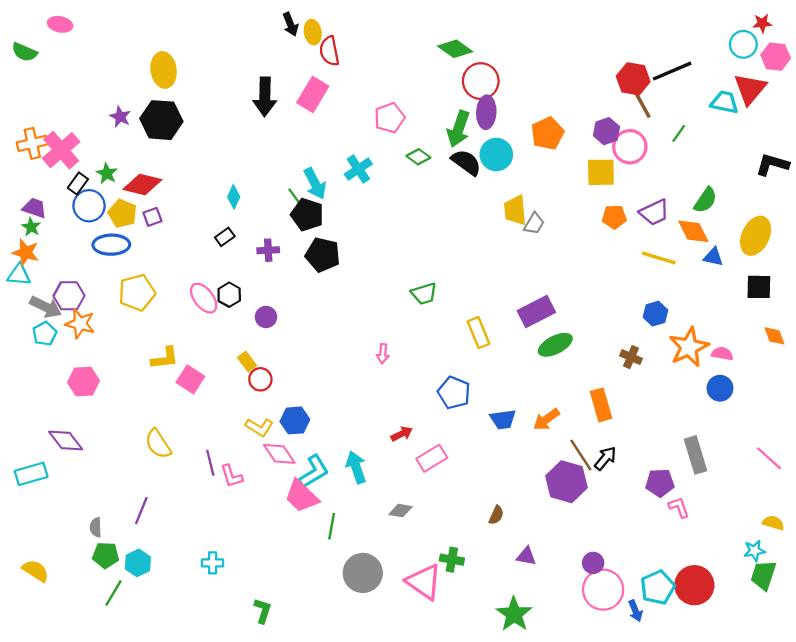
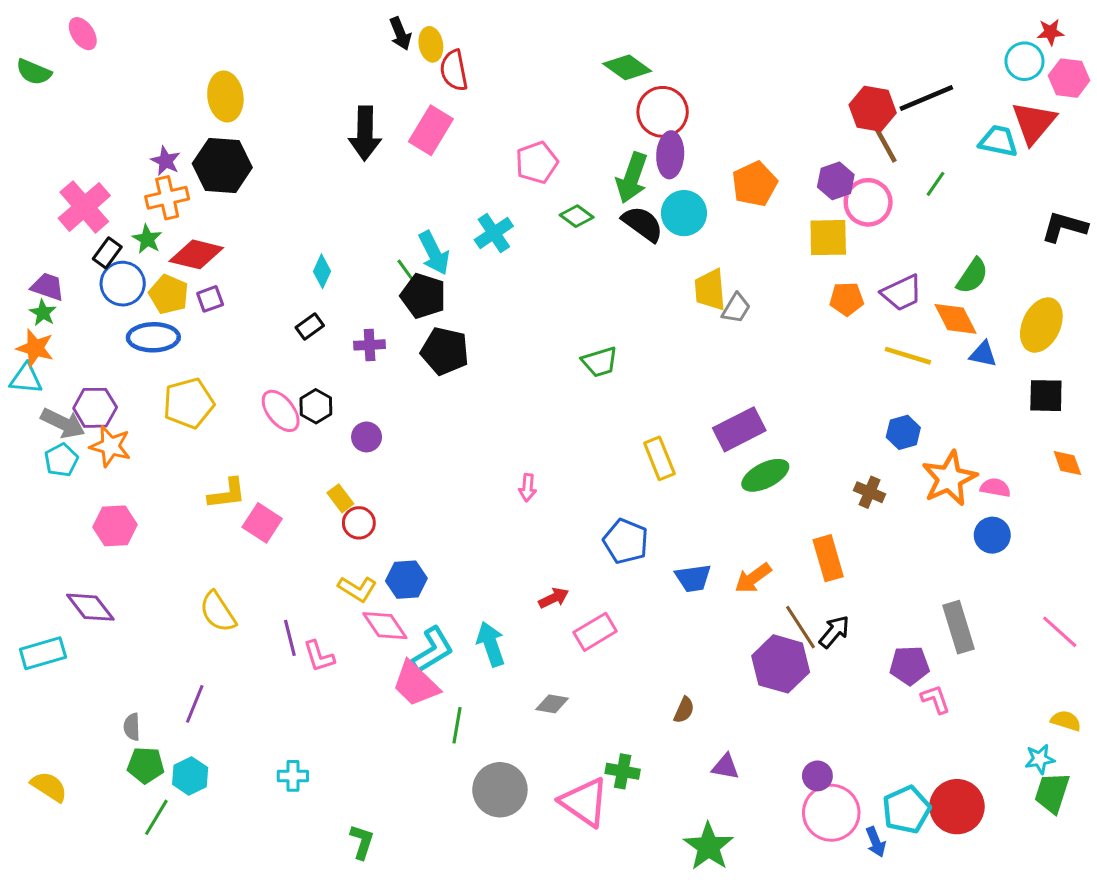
pink ellipse: (60, 24) -> (83, 34), turned 45
orange cross: (32, 143) -> (167, 198), moved
green trapezoid: (424, 294) -> (600, 362), moved

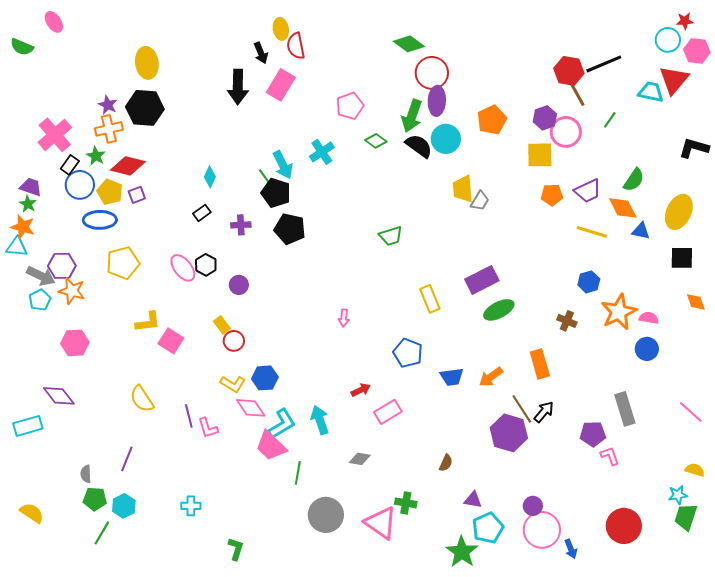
black arrow: (400, 34) -> (261, 53), moved
cyan pentagon: (906, 810) -> (488, 528), moved

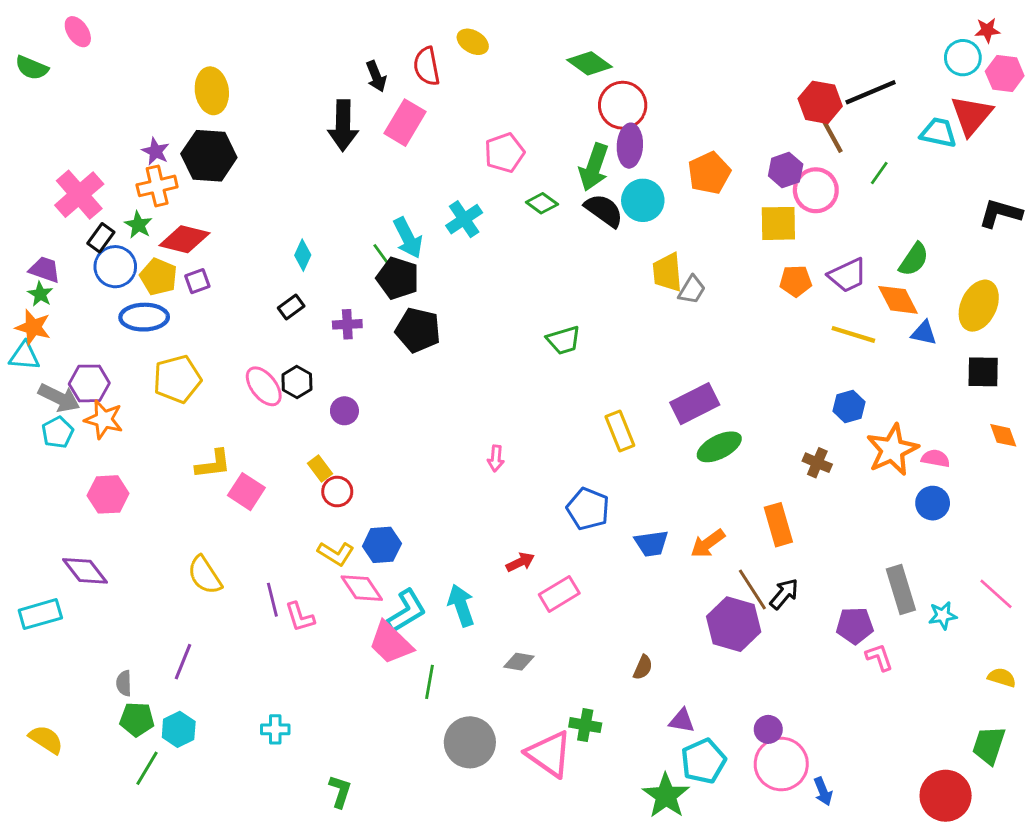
yellow ellipse: (281, 29) -> (473, 42), moved, turned -50
cyan star: (678, 495) -> (943, 616), moved
red circle: (624, 526) -> (946, 796), moved

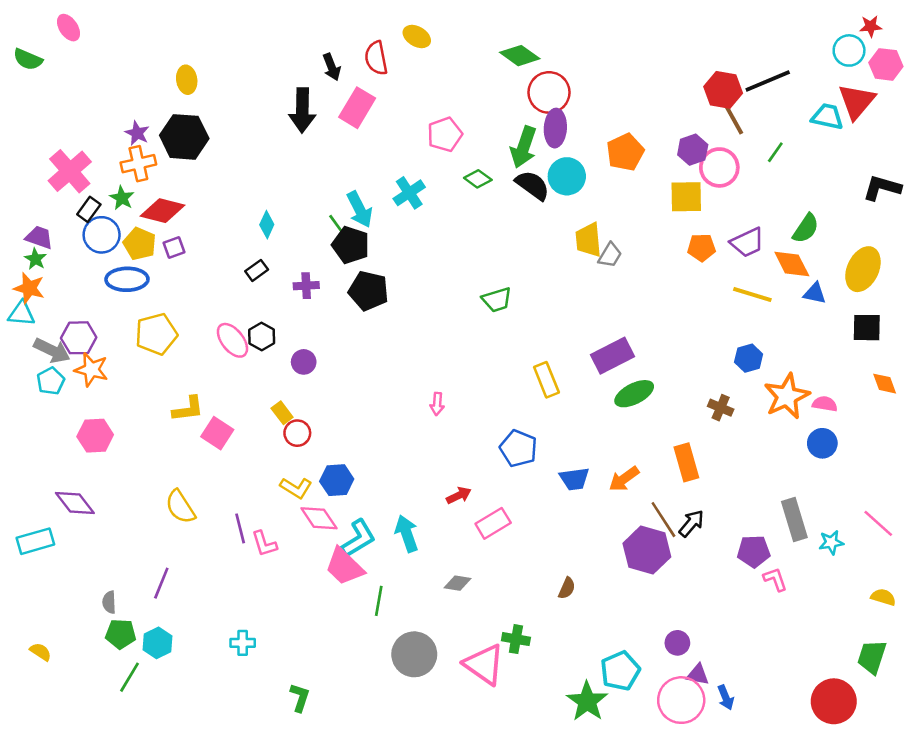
yellow ellipse: (212, 91) -> (187, 80), size x0.7
purple triangle: (682, 721) -> (698, 675), moved
yellow semicircle: (46, 739) -> (41, 652), size x0.7
pink circle: (781, 764) -> (681, 700), moved

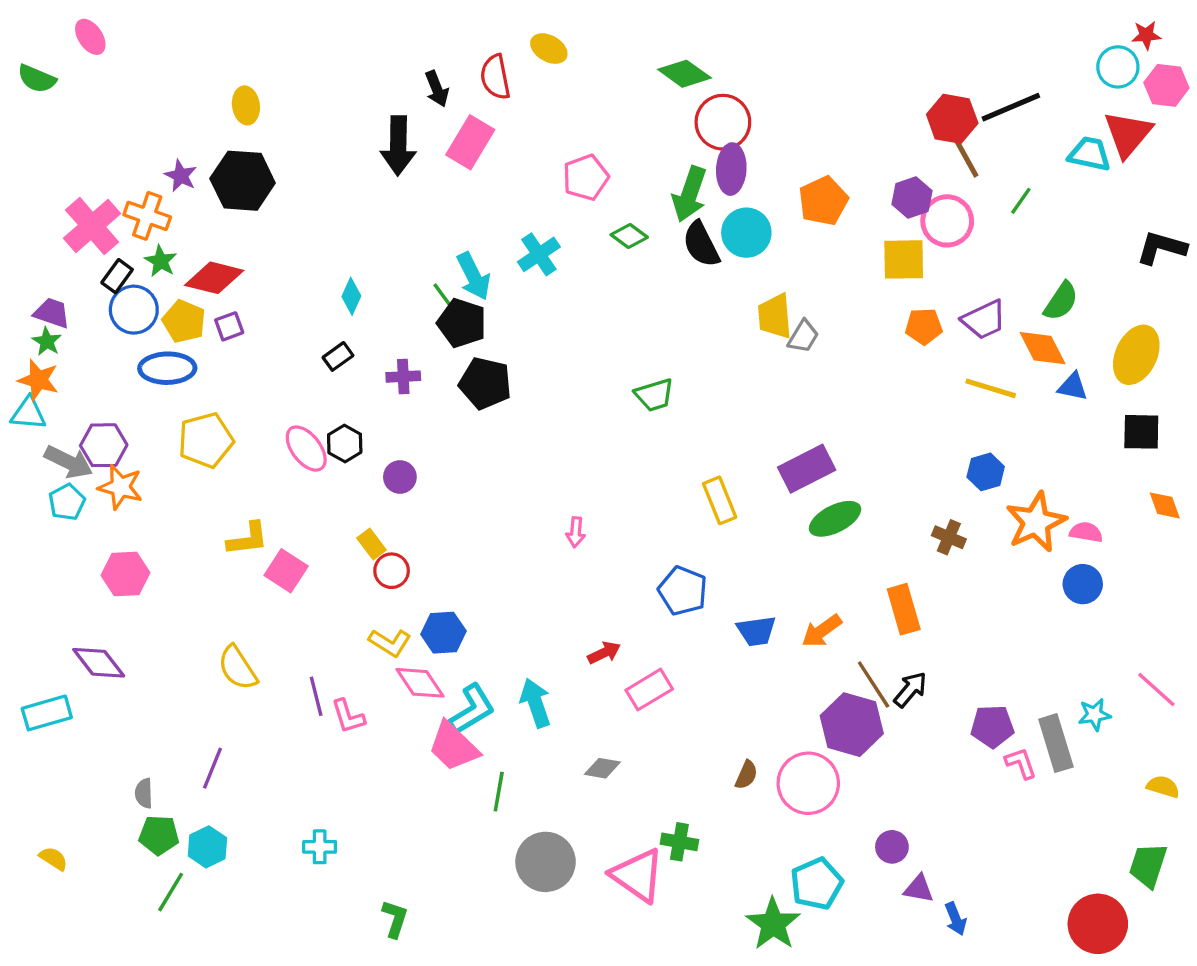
orange cross: (138, 164) -> (147, 216), moved, turned 32
black semicircle: (532, 185) -> (701, 244), turned -153
gray rectangle: (794, 520) -> (1056, 743), moved
pink circle: (681, 700) -> (808, 783), moved

